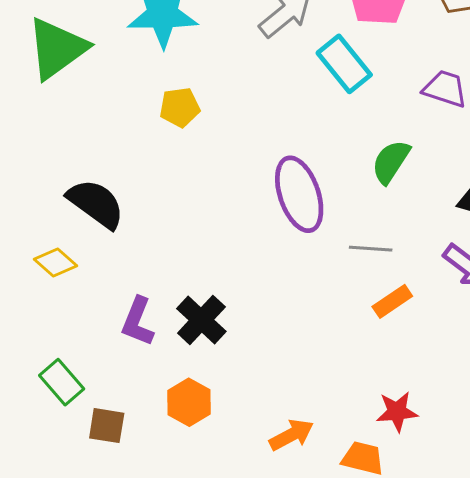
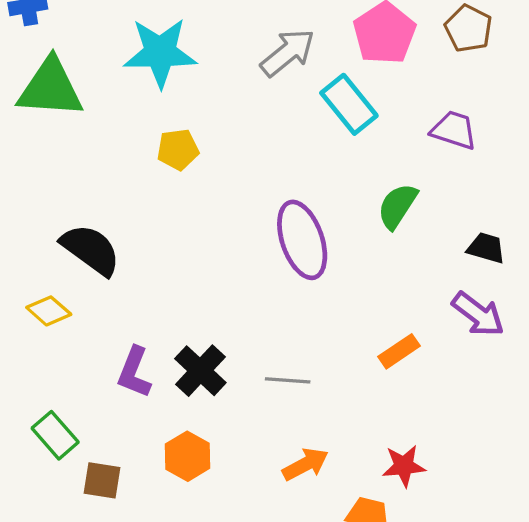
green triangle: (57, 48) -> (50, 88), turned 40
gray line: (371, 249) -> (288, 380), moved
orange arrow: (291, 435) -> (305, 464), moved

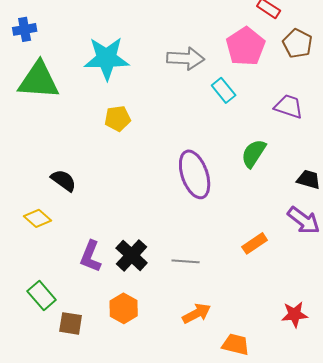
gray arrow: (288, 53) -> (186, 58), turned 42
cyan rectangle: (349, 104) -> (224, 90), size x0.7
black semicircle: (91, 250) -> (64, 180), size x0.7
red star: (404, 466) -> (295, 314), moved

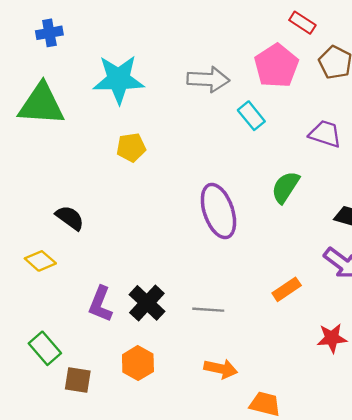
blue cross: (25, 29) -> (49, 33), moved
orange arrow: (197, 313) -> (221, 369), turned 40
red star: (295, 314) -> (332, 338), moved

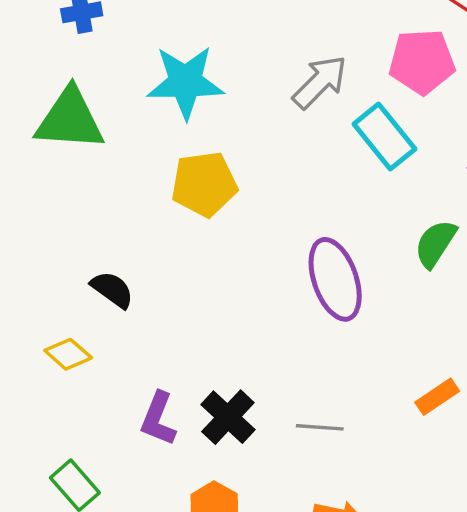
pink pentagon: (276, 66) -> (422, 62), turned 30
gray arrow: (208, 79) -> (320, 82), turned -48
cyan rectangle: (251, 116) -> (384, 136), size x1.5
yellow pentagon: (131, 147) -> (204, 184), size x1.5

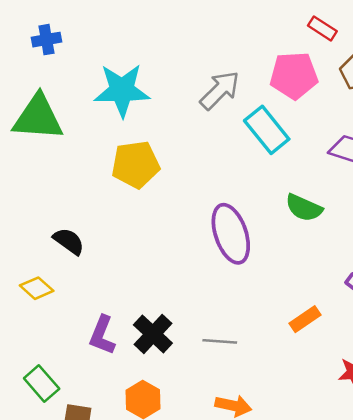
green semicircle: (435, 244) -> (304, 208), turned -99

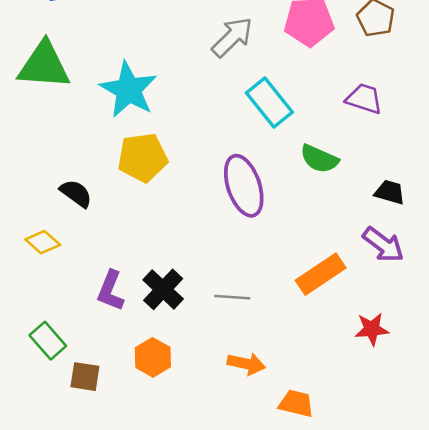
cyan star: (122, 90) -> (129, 90), moved, turned 30
cyan rectangle: (267, 130) -> (269, 102), moved
yellow pentagon: (136, 165) -> (143, 158), moved
orange rectangle: (305, 319) -> (321, 274), size x1.5

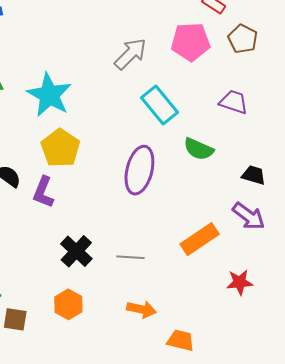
yellow pentagon: (143, 158) -> (60, 148), turned -30
purple ellipse: (244, 186) -> (139, 170), turned 33
purple L-shape: (111, 291) -> (43, 192), moved

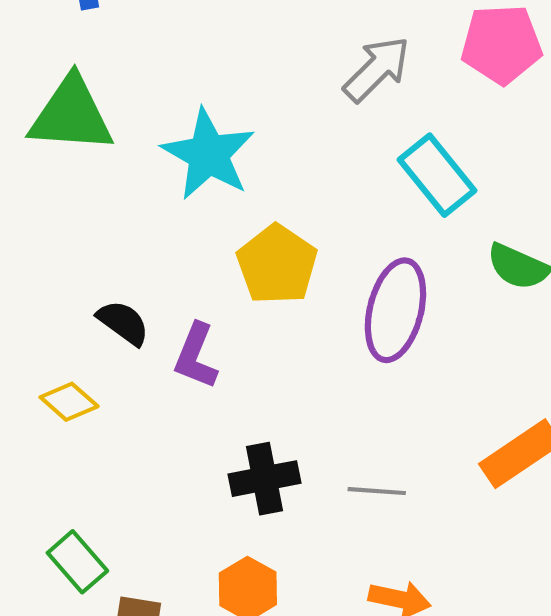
yellow pentagon: (60, 148) -> (277, 265), moved
black cross: (76, 251) -> (265, 479), turned 36

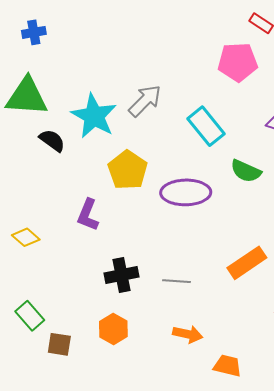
gray arrow: (377, 69) -> (145, 101), moved
purple ellipse: (395, 310) -> (186, 192), turned 75
black semicircle: (123, 323) -> (52, 140), moved

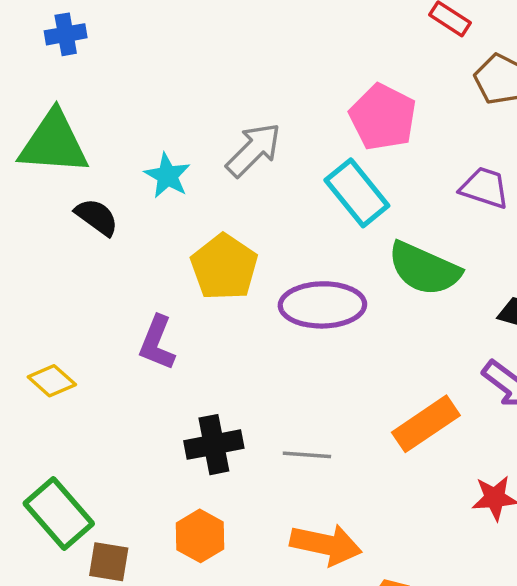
pink pentagon: (238, 62) -> (383, 117), moved, turned 30
cyan star: (94, 116) -> (167, 176), size x0.6
green semicircle: (246, 171) -> (424, 269), size x1.4
green rectangle: (30, 316) -> (59, 513), size x1.4
orange arrow: (188, 334) -> (326, 545), size x1.4

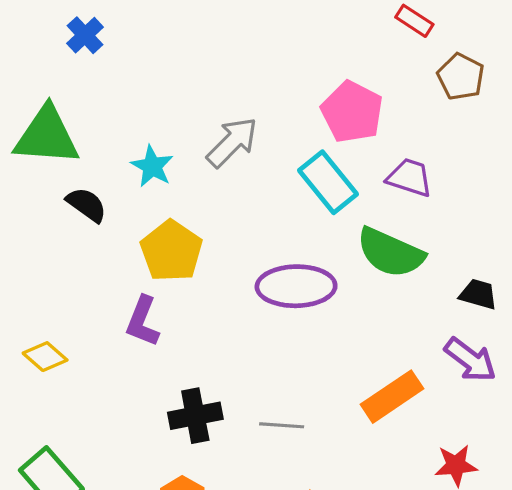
blue cross: (66, 34) -> (85, 35), moved, turned -33
purple trapezoid: (484, 188) -> (410, 177), moved
yellow pentagon: (224, 267) -> (171, 251), moved

